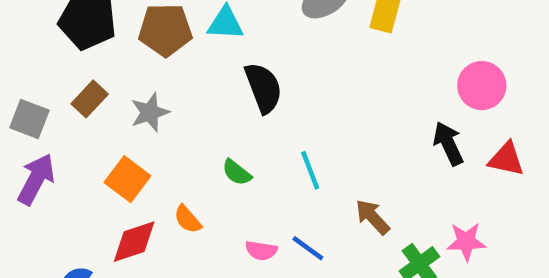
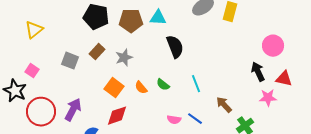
purple arrow: (36, 179) -> (73, 110), moved
orange semicircle: (188, 219) -> (141, 88), moved
pink star: (466, 242) -> (268, 98), moved

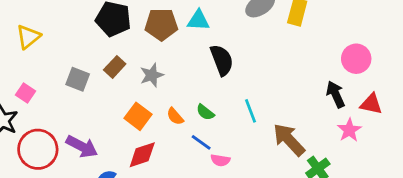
pink star: (268, 98) -> (349, 130), turned -30
brown arrow: (224, 105) -> (289, 140), size x1.5
purple arrow: (73, 110) -> (82, 147), turned 90
blue line: (195, 119) -> (201, 142), moved

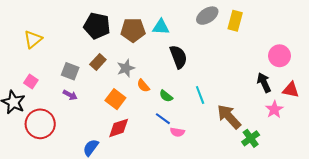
orange semicircle: (175, 116) -> (143, 86), moved
purple arrow: (82, 147) -> (70, 95), moved, size x0.6

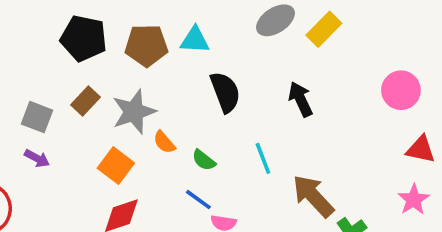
yellow rectangle: (235, 21) -> (324, 29), turned 30
gray star: (126, 68) -> (134, 112), size x1.4
black arrow: (264, 83) -> (301, 99), moved
pink star: (274, 109) -> (414, 200), moved

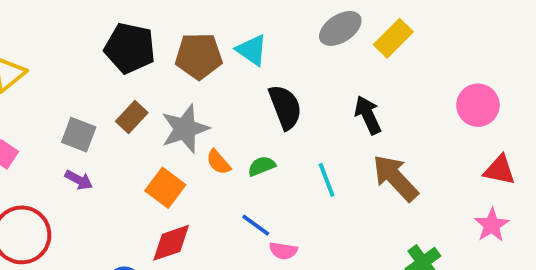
cyan triangle: (195, 40) -> (252, 50), turned 32
green semicircle: (204, 160) -> (262, 166), moved, turned 120
brown arrow: (313, 196) -> (395, 178), moved

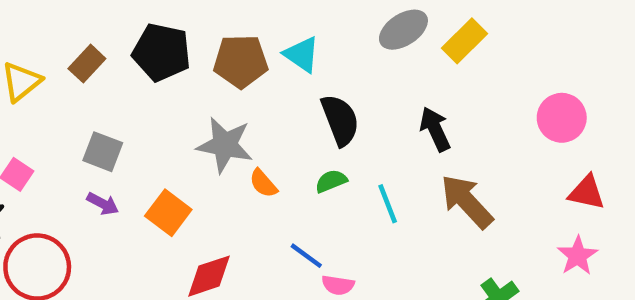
brown rectangle: (132, 117) -> (87, 64), moved
gray star: (185, 129) -> (225, 145), turned 30
green semicircle: (262, 166) -> (331, 181), moved
orange square: (165, 188) -> (168, 213), moved

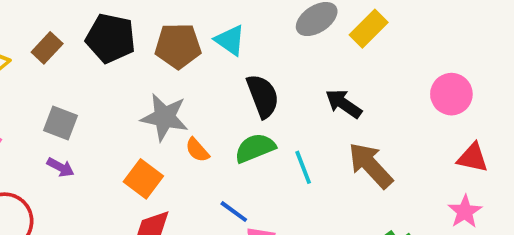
black arrow: (435, 129) -> (344, 104), turned -30
green semicircle: (331, 181) -> (255, 148), size x1.5
orange square: (168, 213) -> (143, 179), moved

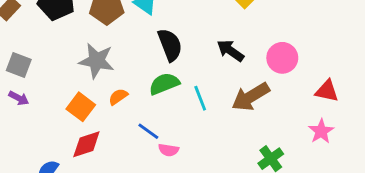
pink circle: (451, 94) -> (282, 58), moved
orange semicircle: (197, 150) -> (118, 97), moved, turned 96
brown arrow: (371, 165) -> (251, 97), turned -78

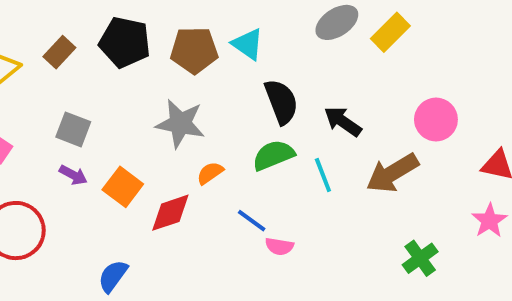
black arrow: (230, 51) -> (343, 122), moved
orange square: (81, 107) -> (123, 187), moved
red diamond: (86, 144) -> (170, 213), moved

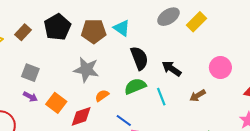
black pentagon: (125, 42) -> (57, 27), turned 30
brown arrow: (392, 173) -> (198, 96), size x0.6

